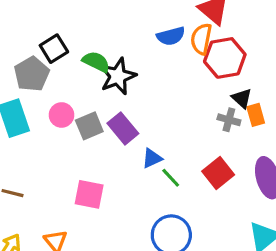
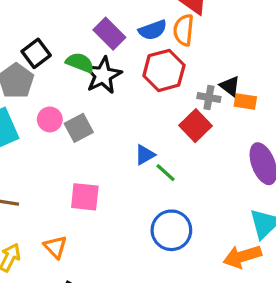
red hexagon: (225, 58) -> (164, 70), moved
orange rectangle: (256, 115) -> (245, 101), turned -60
gray cross: (229, 120) -> (209, 98), moved
purple rectangle: (123, 128) -> (109, 34), moved
red square: (218, 173) -> (195, 126), moved

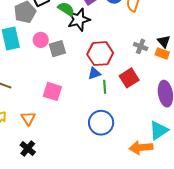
red hexagon: (164, 70) -> (100, 54), moved
black triangle: (230, 86) -> (164, 41), moved
red square: (195, 126) -> (129, 78), moved
green line: (166, 173) -> (105, 87), turned 32

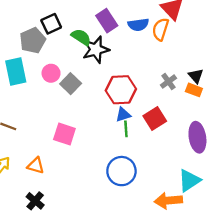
gray cross: (141, 46) -> (168, 82), turned 32
gray square: (57, 49) -> (71, 84), turned -30
blue triangle: (94, 73) -> (123, 115), moved
orange triangle: (28, 118) -> (36, 166), turned -42

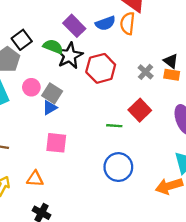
red hexagon: (121, 90) -> (101, 68), moved
blue triangle: (123, 115) -> (50, 108), moved
green line: (126, 129) -> (114, 126), turned -70

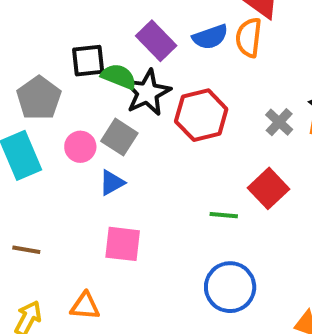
black square: (22, 40) -> (88, 61), moved, turned 30
gray square: (52, 93) -> (119, 137), moved

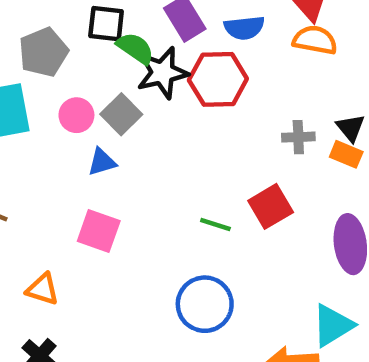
orange semicircle: (249, 37) -> (315, 40), moved, turned 81
red hexagon: (201, 115) -> (218, 79), moved
gray cross: (279, 122) -> (298, 137), turned 32

